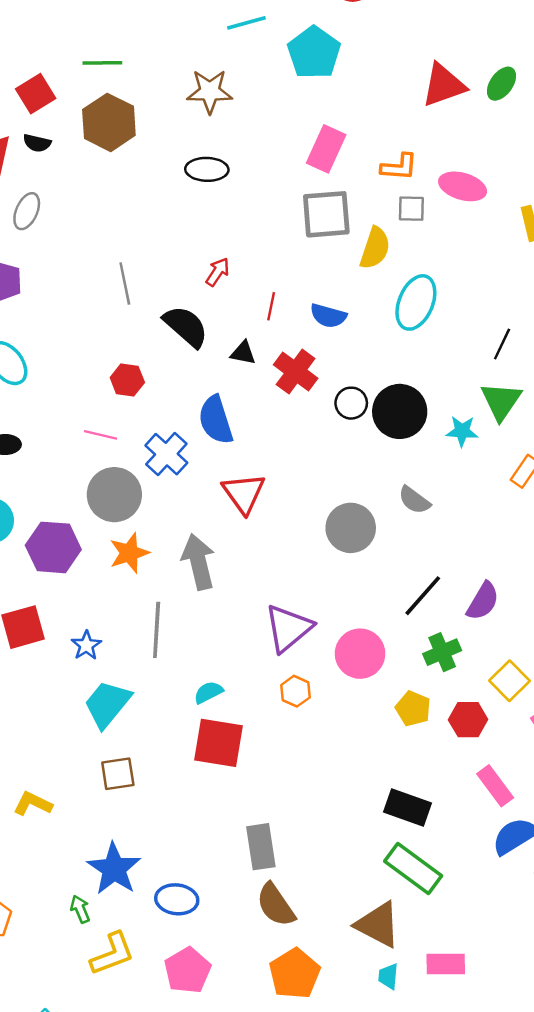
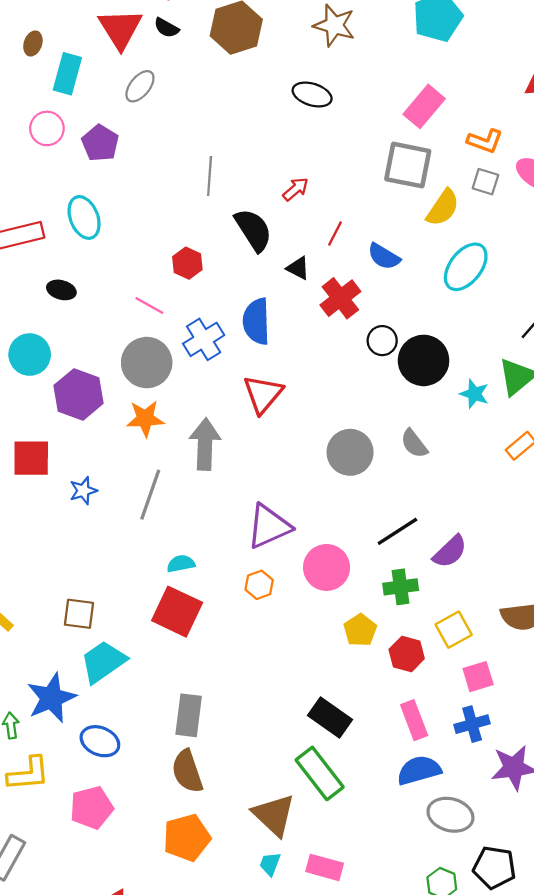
cyan trapezoid: (107, 704) -> (103, 662), moved

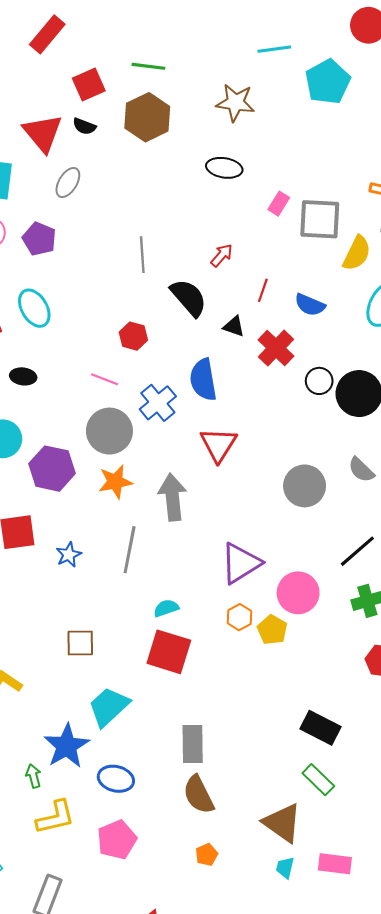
pink rectangle: (424, 106) -> (279, 204), moved, size x0.6
brown square: (79, 614) -> (80, 643), moved
yellow pentagon: (360, 630) -> (272, 630), moved
green rectangle: (320, 773) -> (318, 780), size x0.7
orange pentagon: (187, 838) -> (207, 855), size x0.5

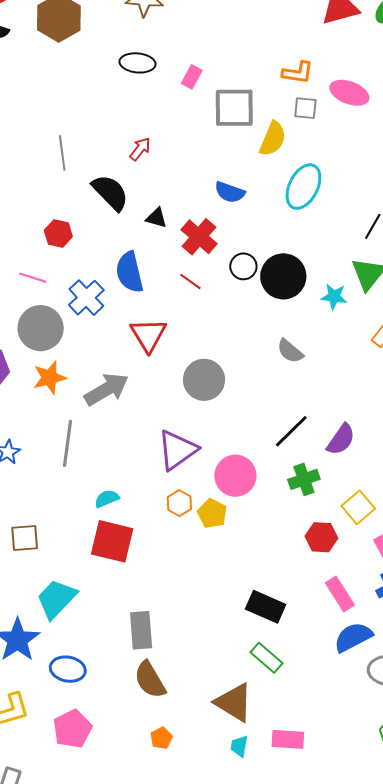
pink rectangle: (279, 204) -> (192, 77), moved
red line: (263, 290) -> (190, 282), moved, turned -70
gray circle: (305, 486) -> (204, 380), moved
gray arrow: (173, 497) -> (106, 389), turned 69

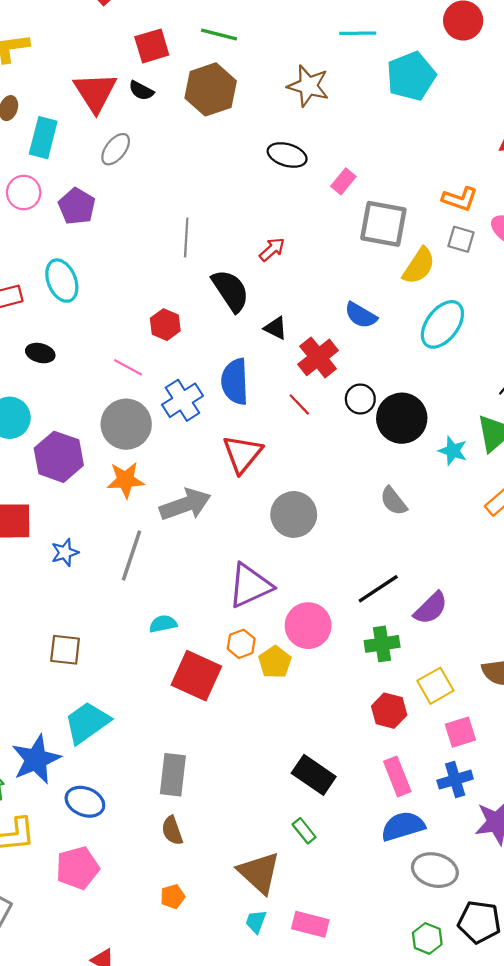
red square: (112, 541) -> (196, 676), moved
green rectangle: (267, 658) -> (304, 831), size x0.7
brown semicircle: (150, 680) -> (172, 831), size x0.7

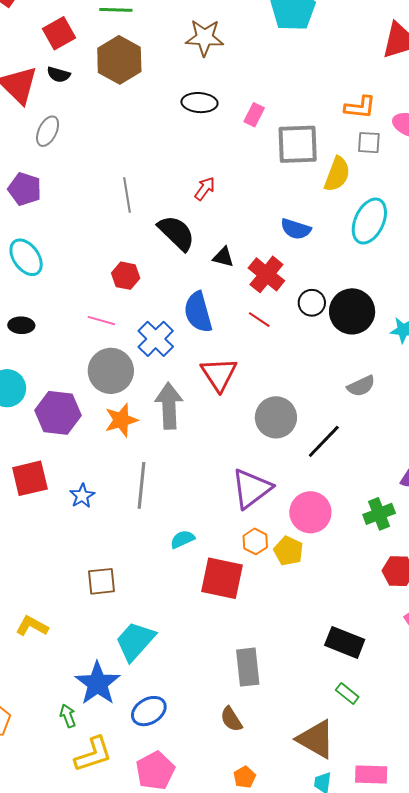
gray semicircle: (394, 501) -> (361, 386), turned -64
gray arrow: (185, 505) -> (169, 406), moved, turned -60
black line: (378, 589) -> (324, 441), moved
gray rectangle: (173, 775) -> (248, 667), moved
blue ellipse: (85, 802) -> (149, 711), turned -40

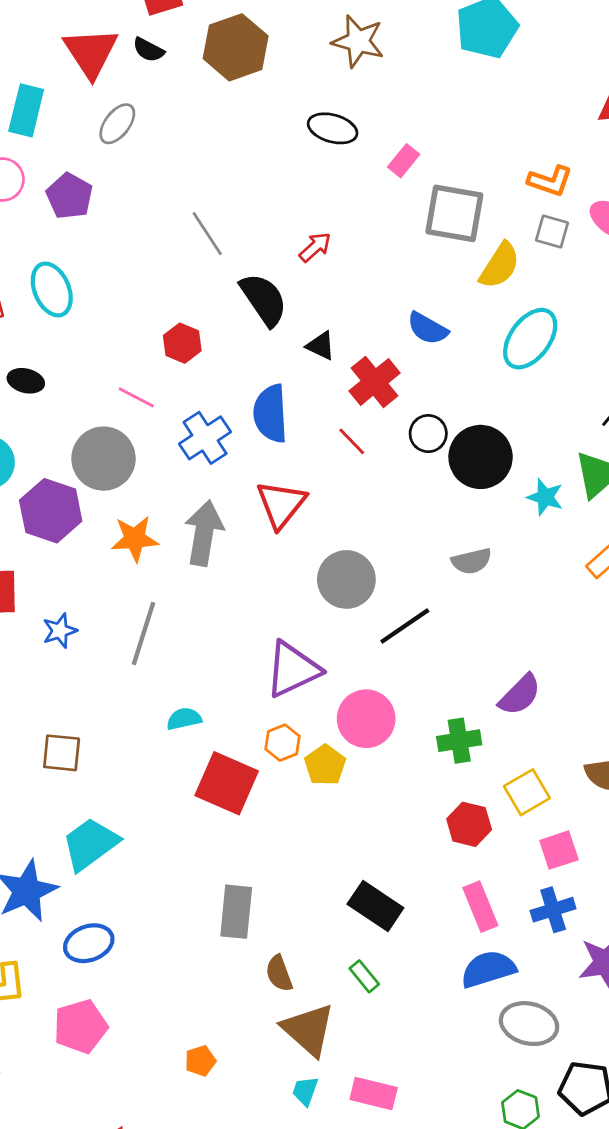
gray line: (127, 195) -> (207, 234), turned -36
gray circle: (111, 371) -> (104, 459), moved
brown semicircle: (231, 719) -> (279, 973), moved

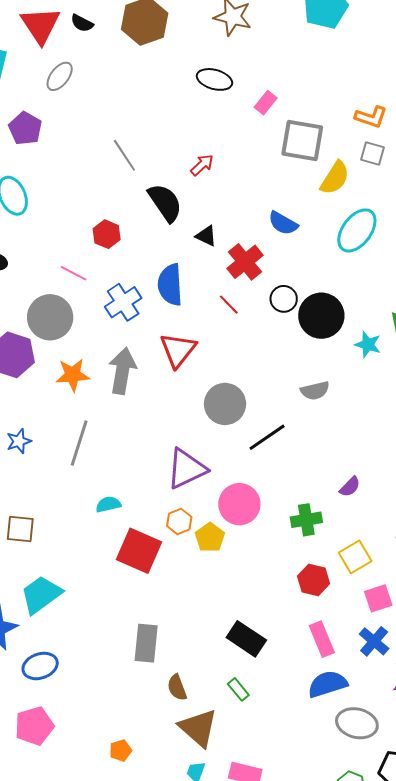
purple semicircle: (520, 695) -> (350, 487), size x0.7
blue cross: (553, 910) -> (374, 641), turned -32

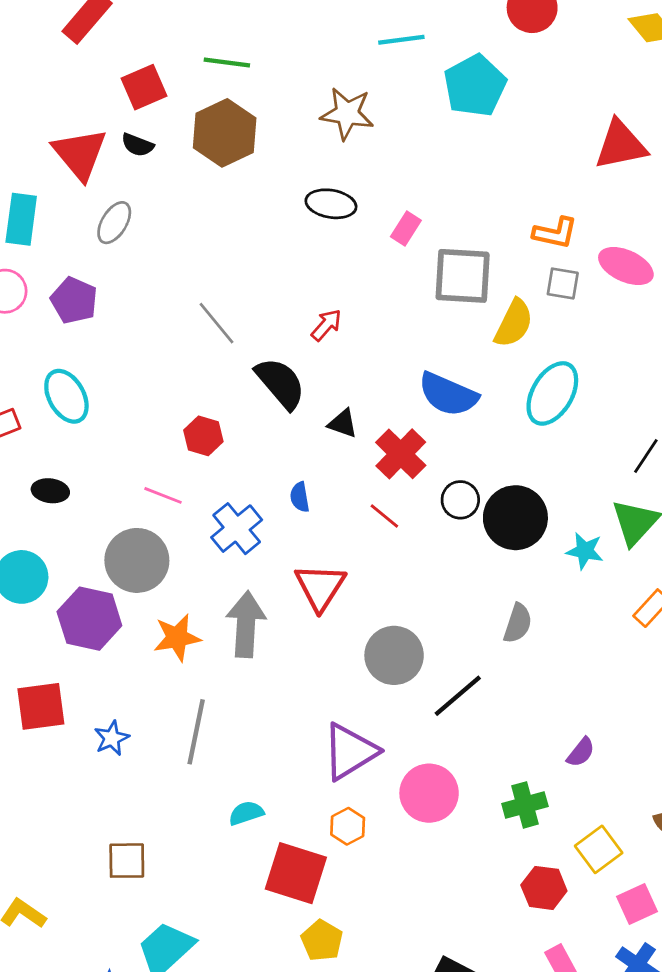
blue semicircle: (283, 223) -> (448, 394), size x1.4
blue semicircle: (170, 285) -> (300, 497), size x0.5
gray semicircle: (315, 391) -> (518, 623), turned -52
yellow pentagon: (210, 538) -> (322, 941), moved

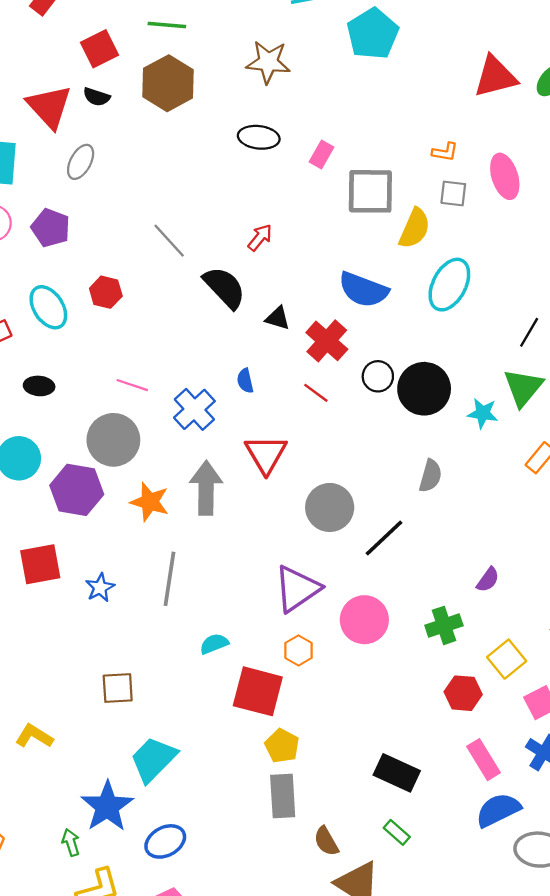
orange L-shape: (555, 233) -> (445, 152), size x0.7
pink ellipse: (626, 266) -> (505, 176), turned 51
red hexagon: (203, 436) -> (106, 292), moved
orange star: (177, 638) -> (150, 502), turned 30

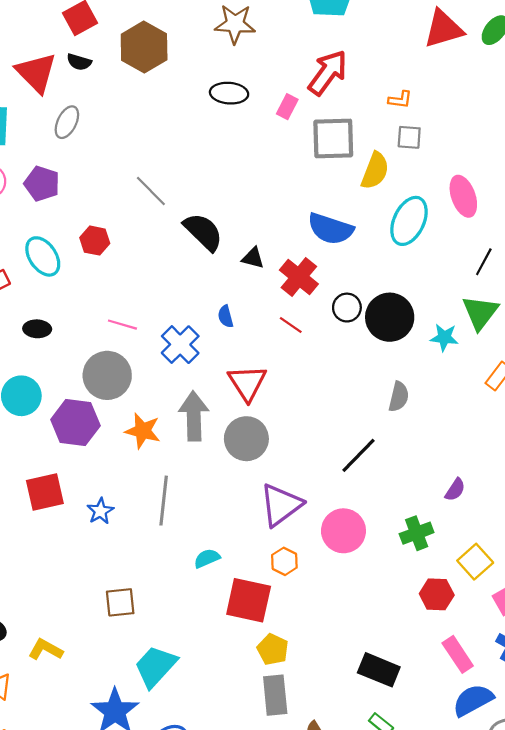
pink ellipse: (505, 176) -> (463, 196), moved
red arrow: (260, 238) -> (328, 73), moved, size x1.8
gray circle: (330, 507) -> (246, 439), moved

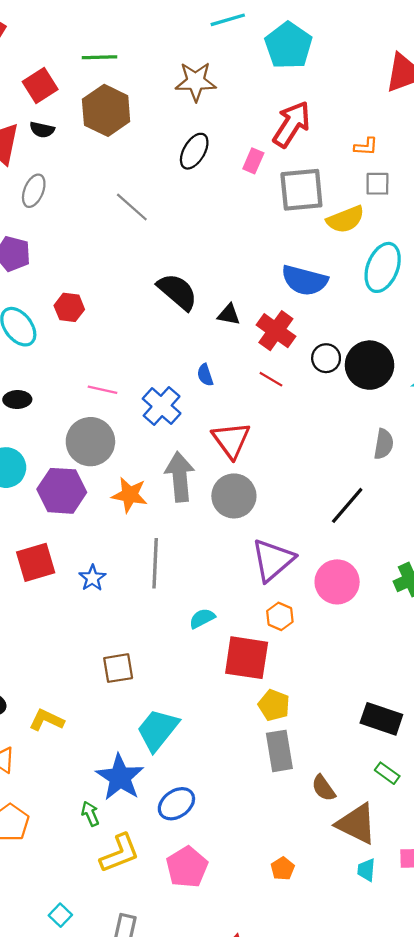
black ellipse: (229, 93) -> (194, 151), turned -60
yellow semicircle: (375, 171) -> (345, 219), turned 51
gray line: (151, 191) -> (132, 207), moved

